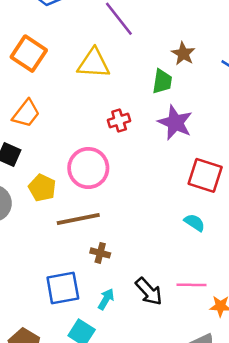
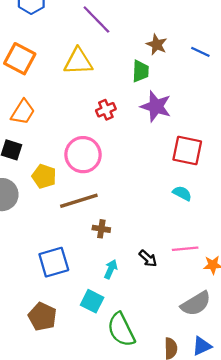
blue square: (63, 288) -> (54, 262), moved
black arrow: (149, 291) -> (148, 258), size x0.7

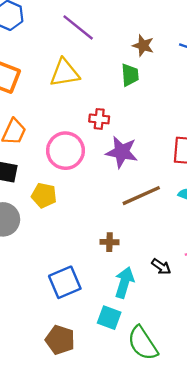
purple star: (156, 106) -> (122, 152), moved
red cross: (106, 110) -> (99, 119), turned 36
pink circle: (83, 155) -> (65, 151), moved
brown line: (79, 201) -> (141, 196), moved
cyan arrow: (111, 269) -> (124, 282), size x1.5

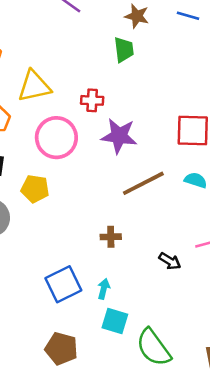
yellow triangle: (65, 73) -> (34, 86), moved
cyan arrow: (124, 282) -> (104, 289), moved, size x0.6

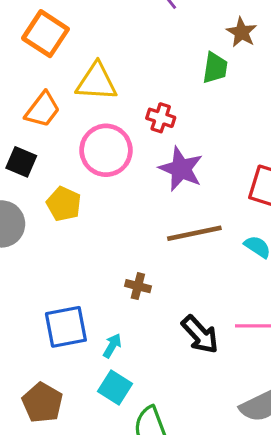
black arrow: (170, 261) -> (200, 335), size x1.5

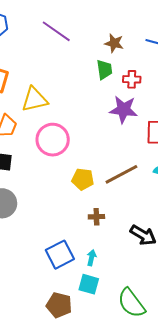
red cross: (161, 118) -> (132, 79), moved
purple star: (181, 169) -> (123, 110), moved
yellow pentagon: (64, 204) -> (83, 179), moved
cyan square: (115, 387) -> (89, 284), moved

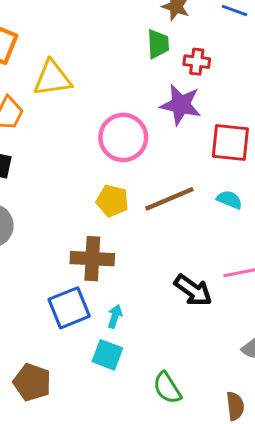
pink circle: (53, 140) -> (123, 137), moved
brown cross: (96, 217) -> (92, 259), moved, size x1.8
green semicircle: (131, 303) -> (167, 388), size x0.7
brown pentagon: (59, 305) -> (32, 382), moved

